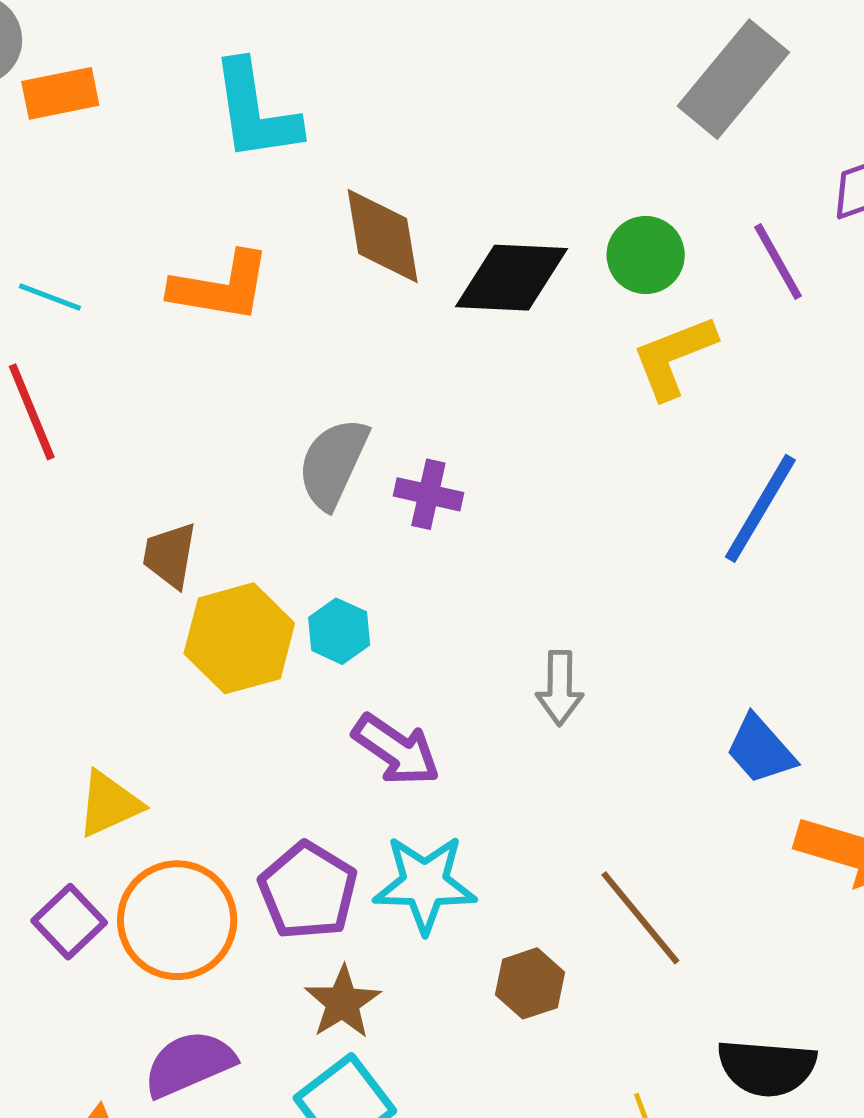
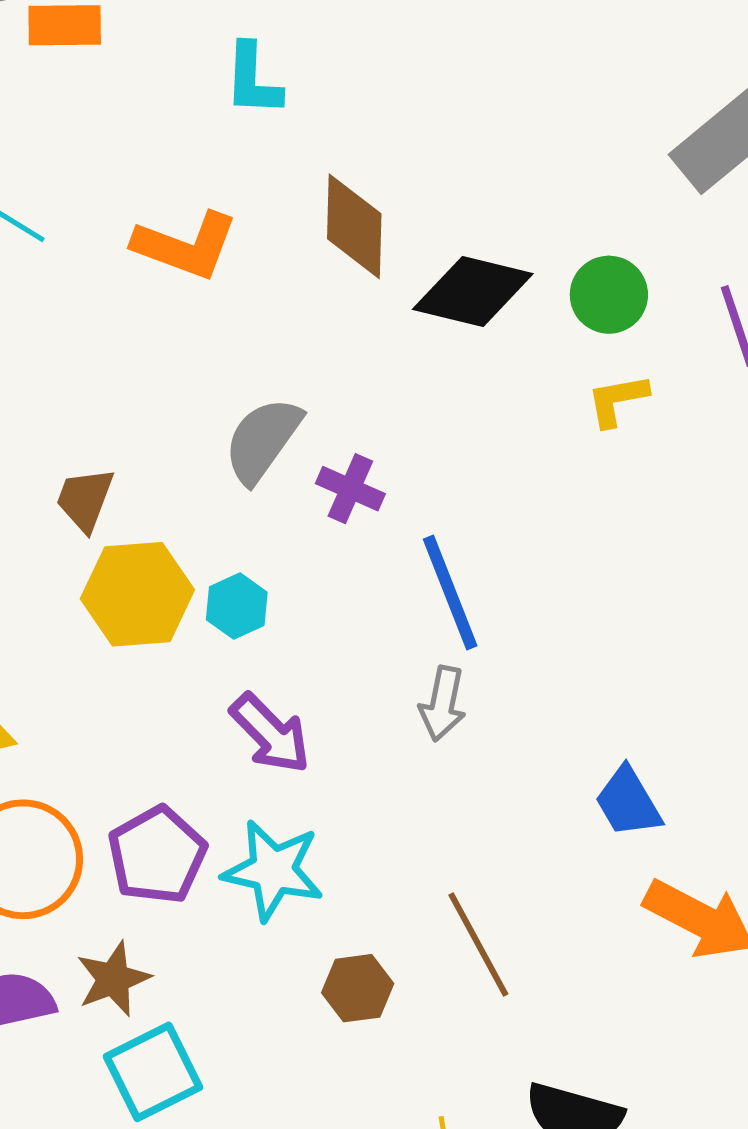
cyan L-shape: (255, 111) -> (253, 80), size x0.7
yellow L-shape: (674, 357) -> (617, 400), size x0.7
blue line: (760, 508) -> (450, 592), moved, turned -63
brown star: (343, 1002) -> (113, 979), moved

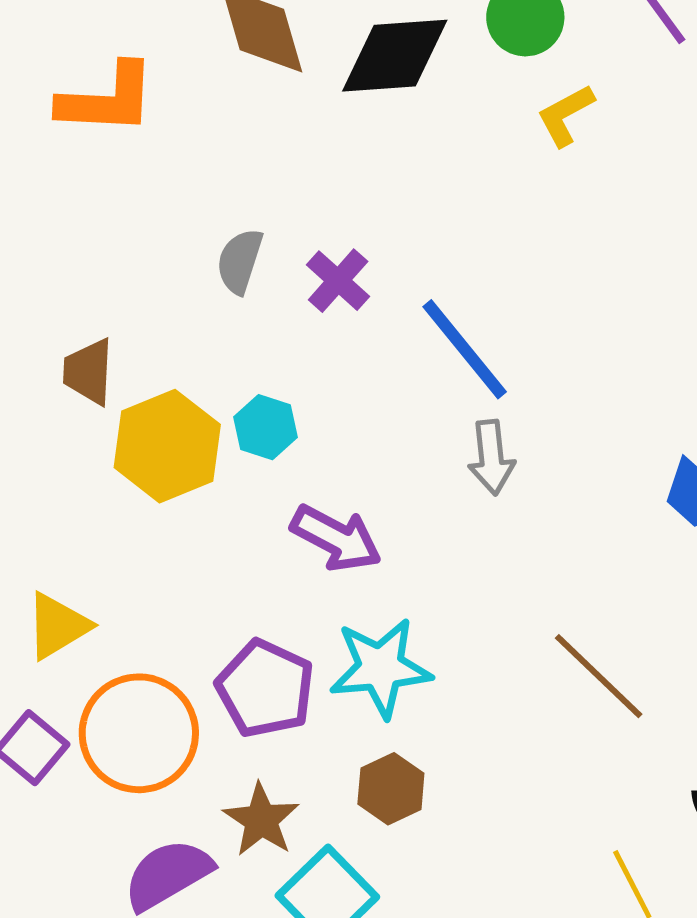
gray semicircle: (263, 440) -> (240, 261), size x0.7
purple cross: (350, 489) -> (338, 281), turned 36
brown hexagon: (358, 988) -> (391, 789), moved

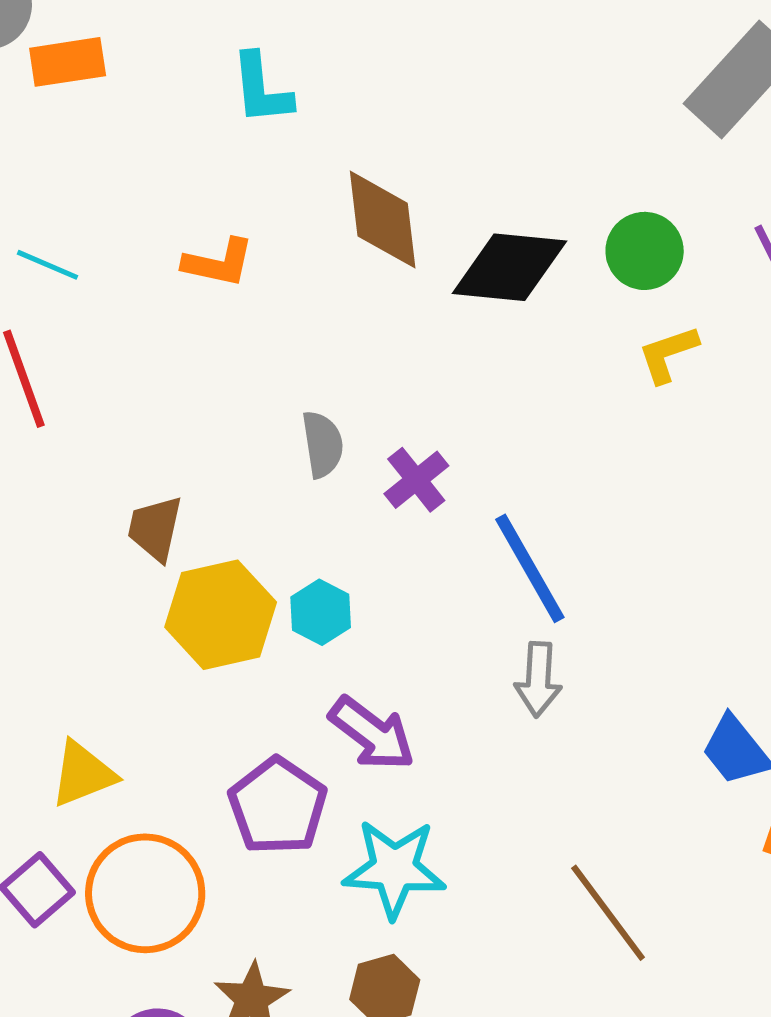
orange L-shape: (107, 99) -> (218, 263), size x0.7
gray semicircle: (240, 261) -> (323, 444), turned 144
purple pentagon: (265, 689) -> (278, 806), moved

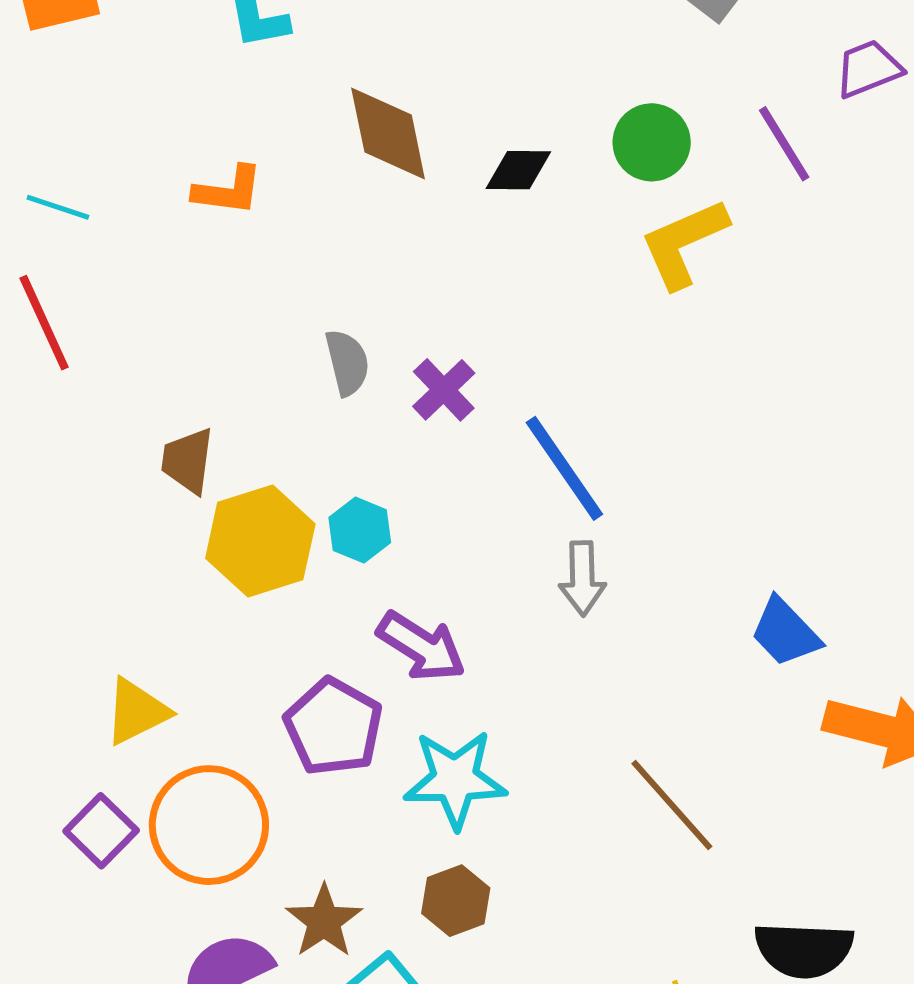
black diamond: (509, 267) -> (518, 170), size x0.6
yellow L-shape: (668, 354) -> (684, 243), size x1.5

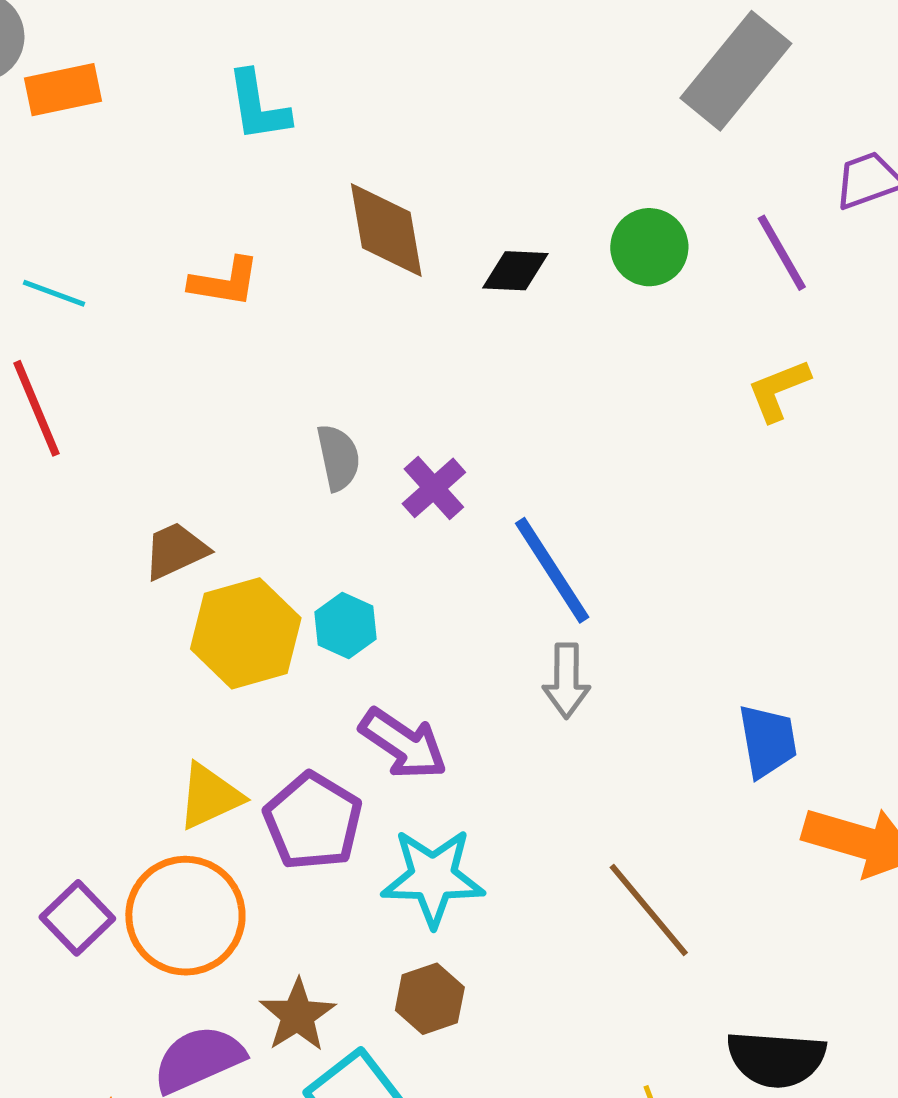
yellow L-shape: (684, 243) -> (779, 390), moved, size x0.7
brown trapezoid: (188, 461) -> (176, 551), turned 56
blue trapezoid: (785, 632) -> (768, 741), turned -148
yellow triangle: (137, 712) -> (210, 796), moved

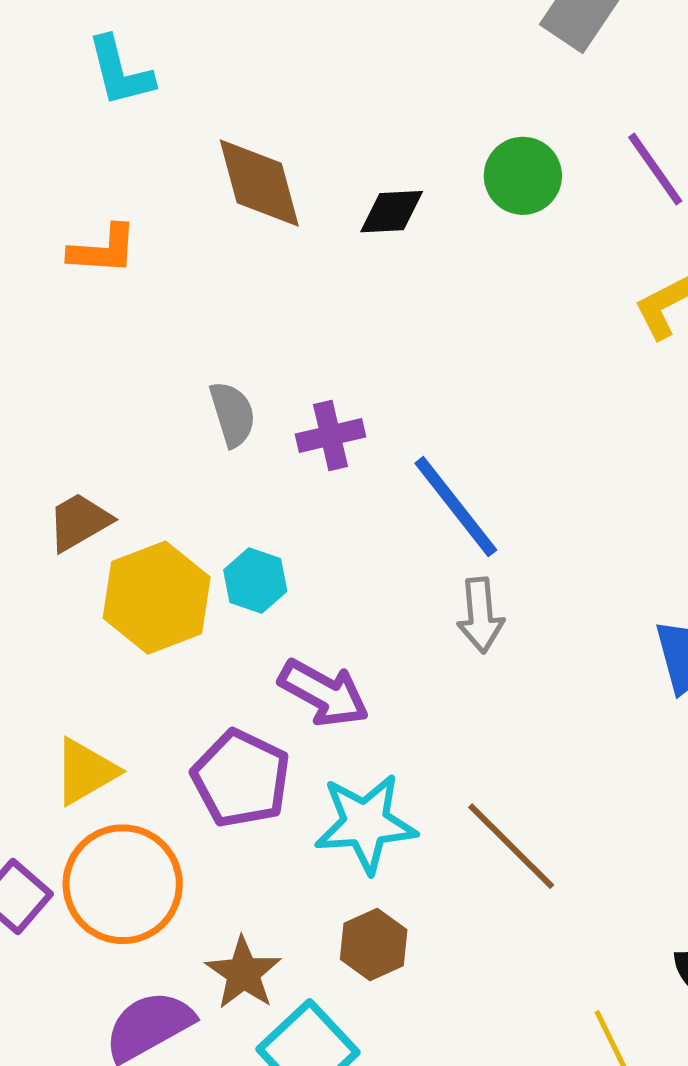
purple cross: (434, 488) -> (331, 435), turned 34
yellow triangle: (210, 796) -> (85, 771), moved
brown line: (649, 910) -> (511, 846), moved

